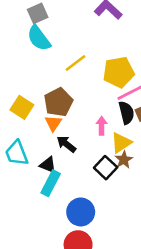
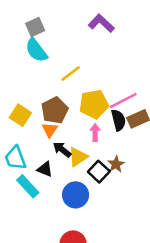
yellow pentagon: (119, 72) -> (94, 104), moved
yellow triangle: (121, 143) -> (78, 157), moved
cyan rectangle: (51, 183) -> (28, 186), moved, turned -70
blue circle: (81, 212) -> (76, 195), moved

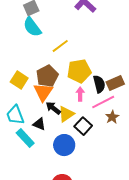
pink line: (123, 101) -> (103, 102), moved
orange triangle: (50, 130) -> (43, 92), size x1.5
brown star: (116, 164) -> (112, 117), moved

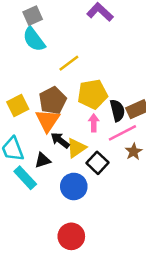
yellow square: (19, 80) -> (18, 105), turned 30
black triangle: (39, 124) -> (43, 160), turned -40

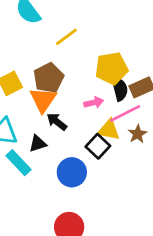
yellow pentagon: (92, 94) -> (112, 68), moved
pink arrow: (94, 123) -> (94, 102), turned 77
yellow triangle: (76, 148) -> (109, 130), moved, turned 45

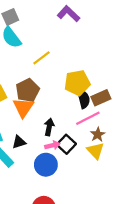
pink arrow: (94, 102) -> (52, 145), moved
black arrow: (57, 122) -> (49, 127), moved, turned 63
yellow triangle: (109, 130) -> (95, 151), moved, turned 36

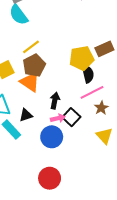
yellow line: (42, 58) -> (31, 47), moved
brown rectangle: (101, 98) -> (104, 49), moved
orange triangle: (23, 108) -> (30, 82), turned -30
yellow triangle: (95, 151) -> (104, 136), moved

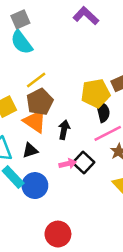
black arrow: (55, 101) -> (64, 130), moved
black triangle: (26, 115) -> (30, 150), moved
blue circle: (52, 137) -> (35, 186), moved

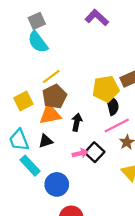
orange triangle: (35, 121) -> (50, 114), turned -45
blue circle: (35, 186) -> (57, 184), moved

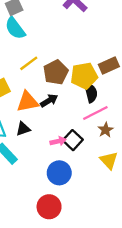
brown pentagon: (55, 97) -> (56, 72), moved
black arrow: (77, 122) -> (49, 101), moved, turned 48
blue circle: (57, 184) -> (59, 173), moved

